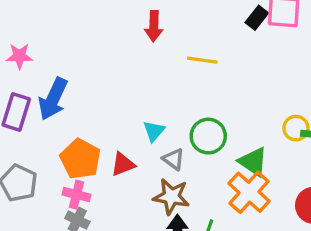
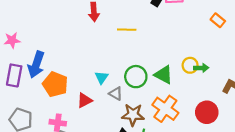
orange pentagon: (80, 159) -> (55, 84), moved
green triangle: (253, 162) -> (164, 75), moved
brown star: (171, 197) -> (133, 115), moved

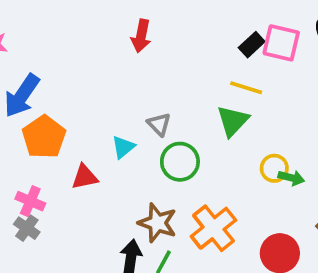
yellow line: (127, 30) -> (246, 88), moved
green triangle: (164, 75) -> (233, 121), moved, turned 30
gray triangle: (116, 94) -> (159, 124), moved

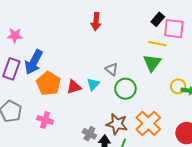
pink square: (281, 43) -> (174, 29), moved
red triangle: (85, 177) -> (74, 87), moved
gray cross: (27, 228) -> (89, 134), moved

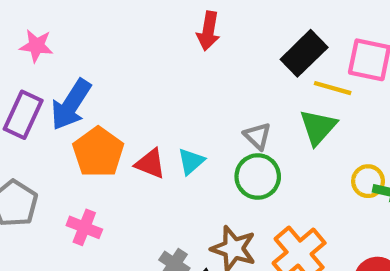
black rectangle: (158, 19) -> (304, 53), moved, size x1.5
gray triangle: (112, 69) -> (257, 136), moved
red triangle: (74, 87) -> (150, 164), turned 35

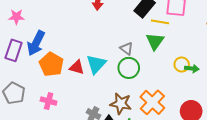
cyan triangle: (191, 161) -> (96, 64), size x1.5

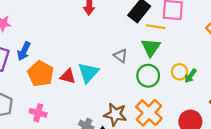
blue arrow: (36, 43) -> (24, 51), size x0.7
green circle: (129, 68) -> (148, 76), moved
green arrow: (192, 69) -> (190, 76), turned 120

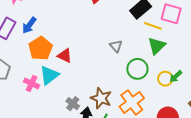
green triangle: (151, 47) -> (157, 46), moved
yellow circle: (180, 72) -> (165, 79), moved
cyan triangle: (88, 73) -> (49, 75), moved

